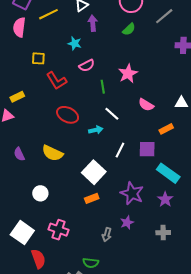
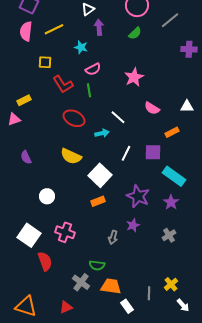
yellow line: (48, 14) -> (54, 29), moved
green line: (103, 87) -> (89, 90), moved
yellow semicircle: (52, 153) -> (71, 156), moved
gray cross: (163, 233) -> (169, 235), turned -32

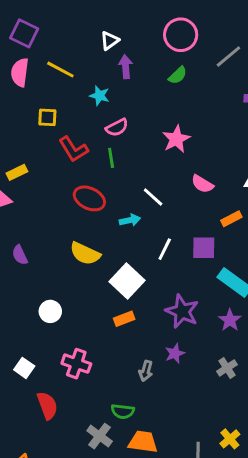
yellow line: (54, 29) -> (60, 70), turned 54
white square: (29, 235) -> (24, 368), size x0.6

